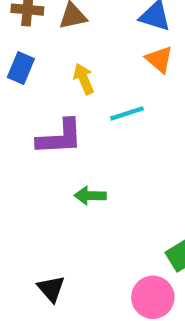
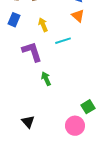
purple L-shape: (60, 137) -> (32, 52), turned -105
green arrow: (90, 196) -> (46, 79), turned 64

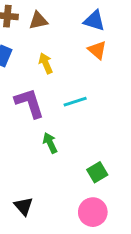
cyan line: (63, 41) -> (75, 102), moved
green square: (88, 107) -> (97, 172), moved

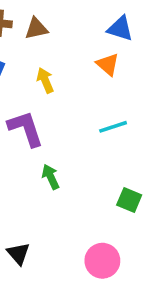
blue triangle: (94, 21) -> (120, 29), moved
cyan line: (75, 102) -> (113, 127), moved
green square: (97, 172) -> (129, 200), moved, turned -36

